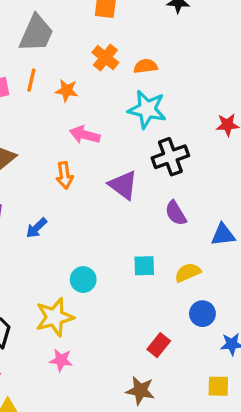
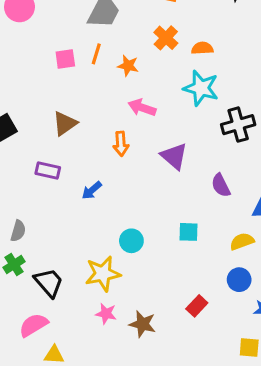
black cross: (170, 157) -> (238, 125), moved
yellow semicircle: (188, 273) -> (242, 241), moved
brown star: (140, 391) -> (142, 324), moved

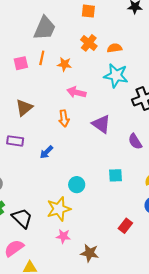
brown star: (142, 324) -> (90, 253), moved

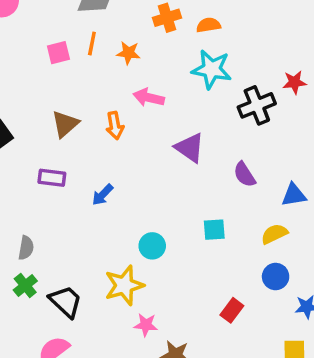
orange cross: (89, 43) -> (167, 18), turned 35
orange arrow: (64, 118) -> (115, 126), moved
pink star: (63, 236) -> (146, 325), moved

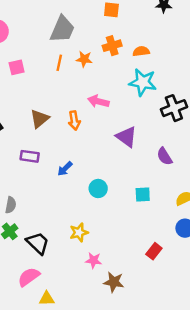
pink square: (58, 53) -> (17, 67), moved
orange star: (128, 53) -> (84, 59), moved
cyan circle: (152, 246) -> (98, 188), moved
yellow star: (124, 285) -> (79, 232), size x0.7

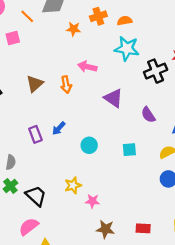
orange line: (59, 63) -> (27, 16), moved, turned -56
purple rectangle: (30, 156) -> (35, 134), moved, turned 63
red rectangle: (154, 251) -> (143, 228), moved, turned 56
pink star: (94, 260) -> (92, 201), moved

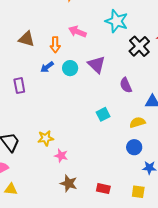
black cross: (156, 71) -> (139, 46), turned -30
brown triangle: (35, 84) -> (27, 39), turned 48
blue arrow: (59, 128) -> (47, 67), moved
cyan circle: (89, 145) -> (70, 68), moved
cyan square: (129, 150) -> (103, 114), turned -32

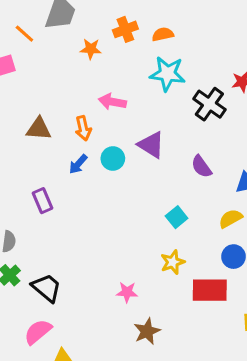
yellow star: (46, 138) -> (173, 262), moved
brown star: (69, 183) -> (147, 331), turned -30
red rectangle: (103, 189) -> (210, 290), moved, size x1.6

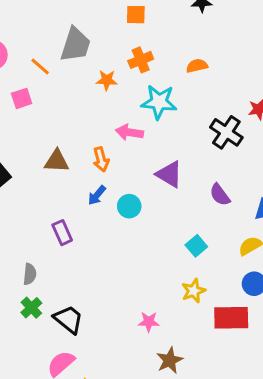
orange semicircle: (163, 34) -> (197, 66), moved
cyan star: (167, 74) -> (159, 102), moved
cyan circle: (113, 159) -> (129, 206), moved

